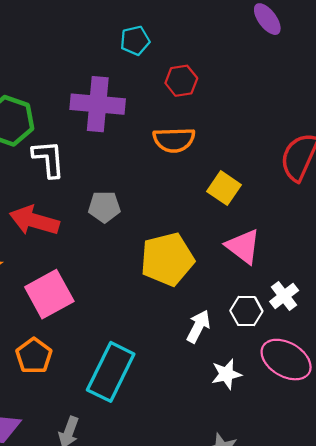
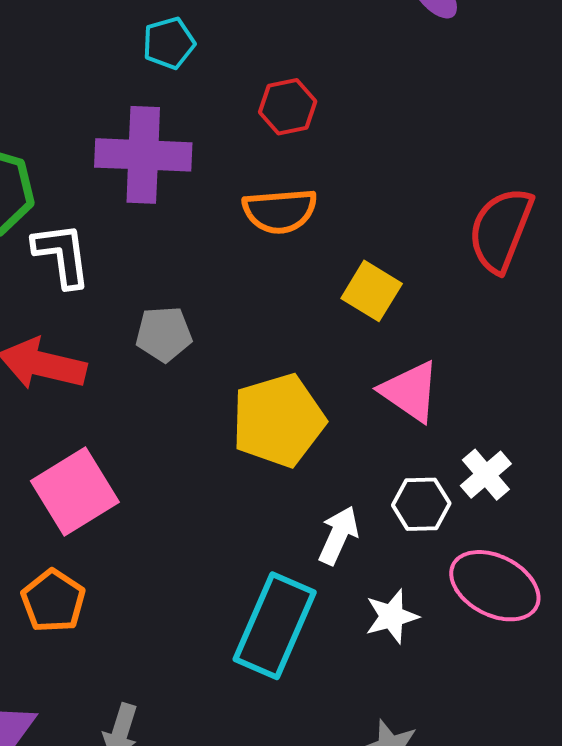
cyan pentagon: (135, 41) -> (169, 43), moved
cyan rectangle: (111, 372) -> (275, 626), moved

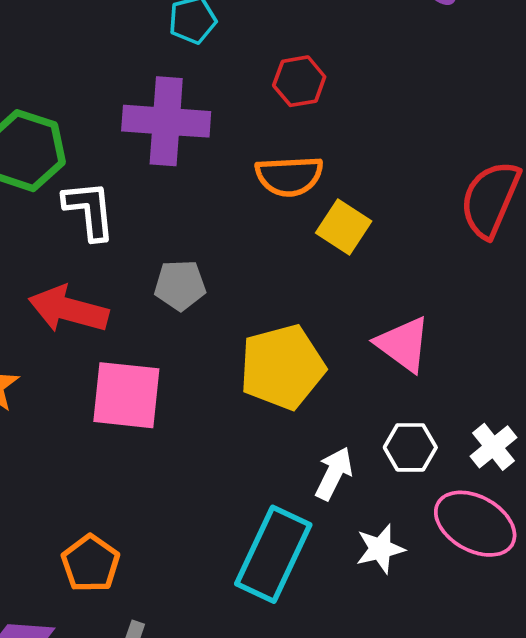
yellow square: (372, 291) -> (344, 227), moved
white cross: (486, 475) -> (493, 447), moved
pink square: (75, 491) -> (126, 395), moved, turned 36
orange pentagon: (53, 601) -> (91, 563), moved

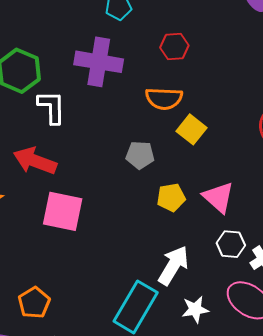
gray pentagon: (180, 285) -> (140, 155), moved
yellow pentagon: (282, 367) -> (171, 197), moved, size x0.6
white hexagon: (410, 447) -> (231, 244), moved
white arrow: (334, 473) -> (173, 265), size x1.4

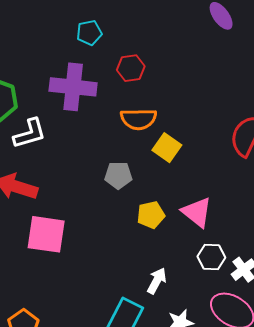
red hexagon: (174, 47) -> (131, 68), moved
white L-shape: (52, 107) -> (30, 134), turned 78
white arrow: (173, 265) -> (157, 281), size x0.7

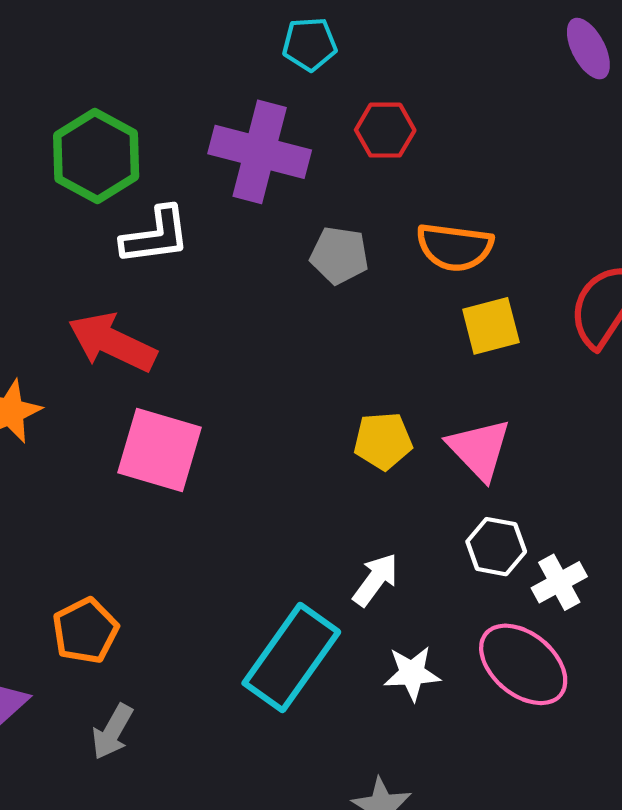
orange semicircle: (138, 119) -> (455, 247), moved
yellow square: (167, 148) -> (491, 326), moved, turned 32
gray pentagon: (118, 175) -> (339, 255), moved

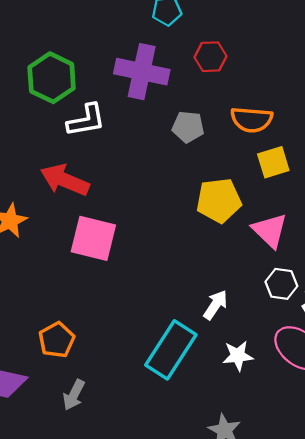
yellow pentagon: (383, 441) -> (219, 201), moved, size x1.4

